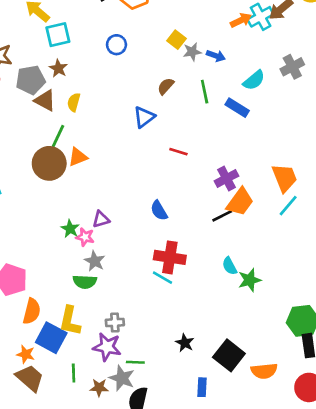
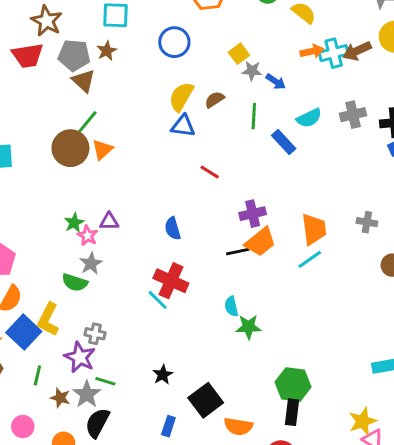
blue circle: (116, 45) -> (174, 42), size x1.4
yellow semicircle: (74, 102) -> (181, 97), moved, size x1.5
blue triangle: (144, 117) -> (183, 126), turned 30
orange triangle: (78, 157) -> (102, 149), turned -35

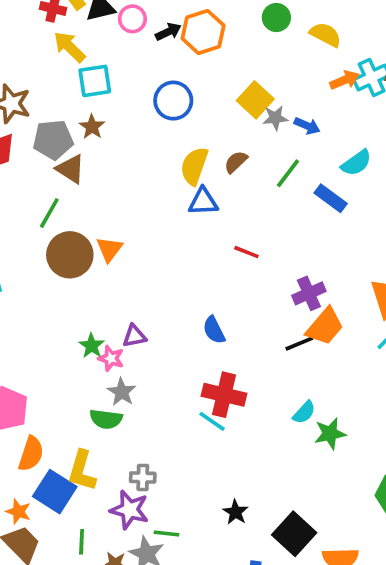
yellow square: (239, 54) -> (255, 100), size x1.4
green line: (254, 116) -> (288, 173), turned 45
green line: (87, 122) -> (49, 213), moved
cyan semicircle: (231, 306) -> (304, 412), turned -114

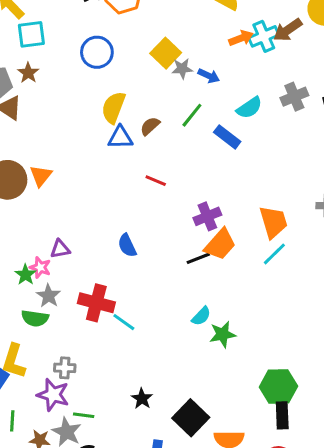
brown semicircle: (236, 162) -> (150, 126), moved
green star: (92, 346) -> (25, 275), moved
red cross: (224, 395) -> (96, 303), moved

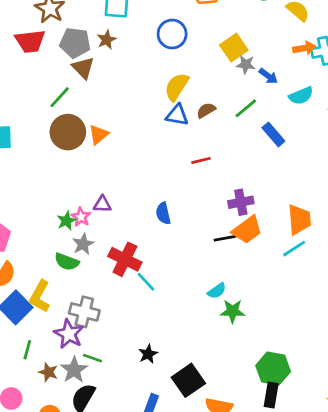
cyan semicircle: (249, 108) -> (301, 96), moved
red line: (156, 181) -> (201, 160), turned -48
gray cross: (65, 368) -> (84, 312), size x1.5

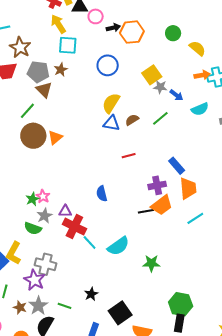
blue rectangle: (273, 134) -> (177, 166), moved
purple triangle: (102, 204) -> (65, 211), moved
orange trapezoid: (299, 220) -> (188, 188), moved
cyan semicircle: (217, 291) -> (118, 246), moved, size x1.6
green line: (92, 358) -> (65, 306), moved

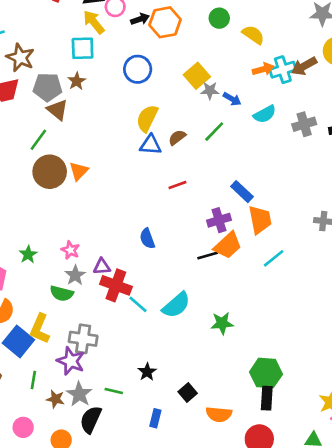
yellow arrow: (58, 24) -> (94, 22), moved
green star: (32, 199) -> (28, 254), moved
black square: (120, 313) -> (188, 393), size x0.6

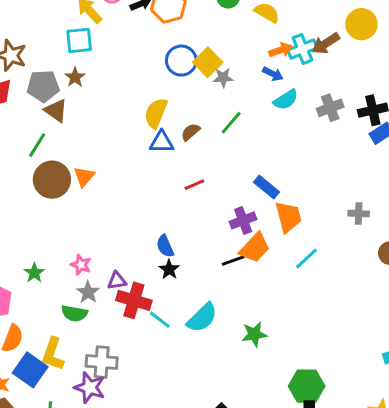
blue circle: (138, 69) -> (181, 61), moved
blue arrow: (232, 99) -> (273, 74), moved
black star: (147, 372) -> (169, 269), moved

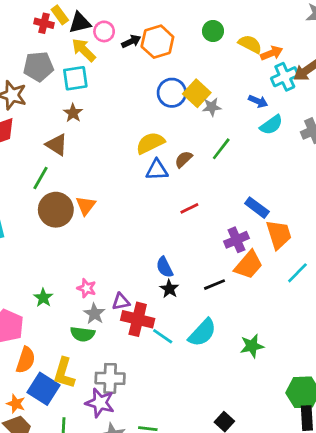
orange arrow: (281, 50) -> (272, 53), moved
gray pentagon: (43, 86) -> (38, 67), moved
yellow semicircle: (156, 113) -> (150, 143), turned 44
black line: (233, 261) -> (214, 285), moved

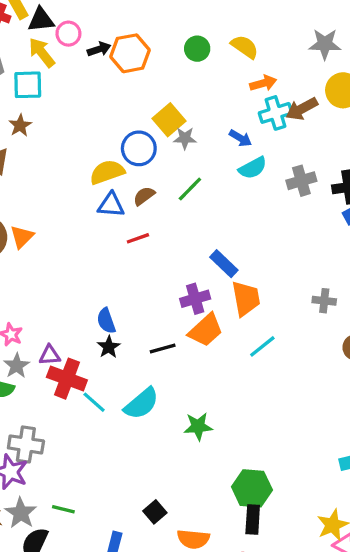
yellow semicircle: (250, 44) -> (245, 47), moved
blue circle: (172, 93) -> (139, 148), moved
red line: (189, 208) -> (138, 238), moved

